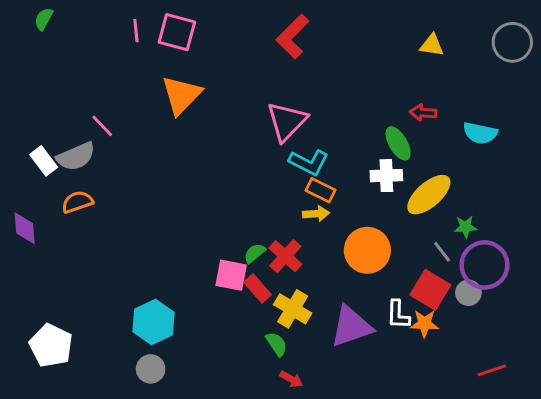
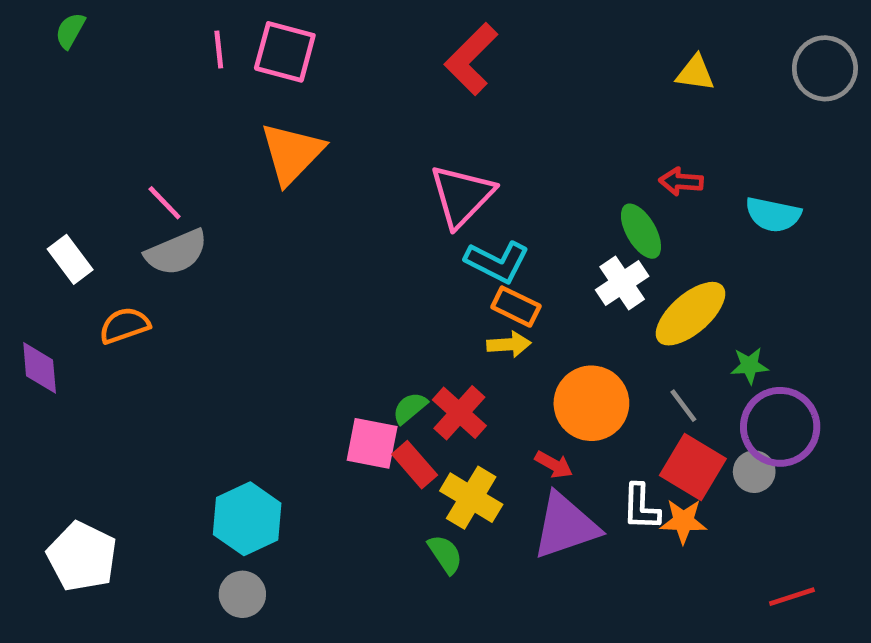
gray semicircle: (76, 157) -> (176, 252), moved
white cross: (386, 176) -> (622, 283), turned -32
gray line: (442, 252) -> (683, 406), moved
red arrow: (291, 379) -> (554, 465), moved

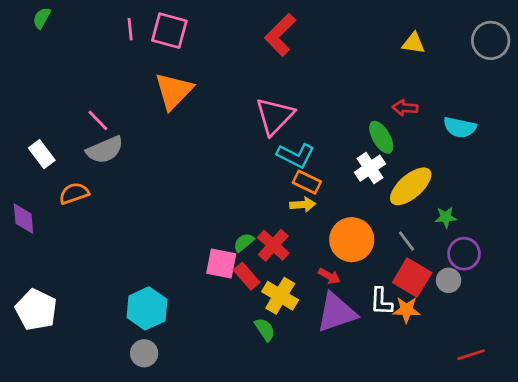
purple circle: (780, 427) -> (464, 254), size x0.7
white pentagon: (82, 557) -> (36, 310), moved

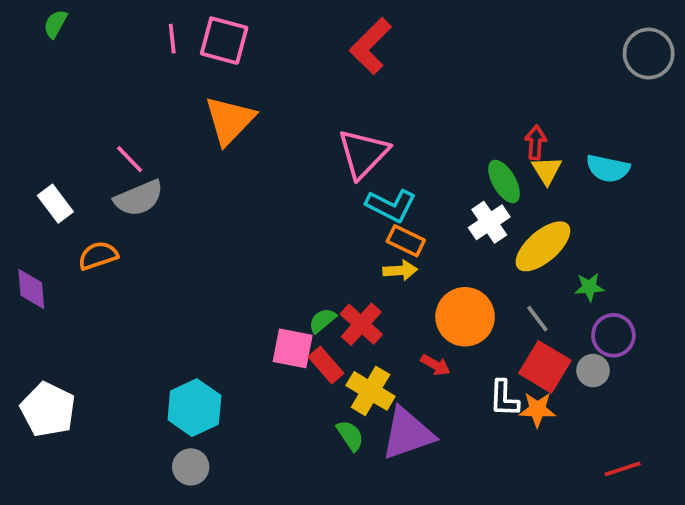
yellow triangle: (413, 43) -> (547, 170), moved, turned 50
red arrow: (405, 108) -> (536, 143), turned 90
purple triangle: (336, 313) -> (408, 434), moved

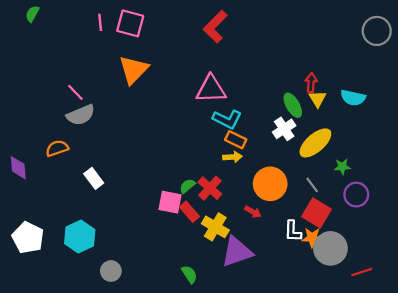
pink triangle: (363, 154) -> (211, 89), turned 44
white rectangle: (55, 204) -> (94, 178), moved
gray circle: (593, 371) -> (330, 248), moved, size x1.8
cyan hexagon: (194, 408) -> (80, 237), moved
green semicircle: (350, 435) -> (189, 274), moved

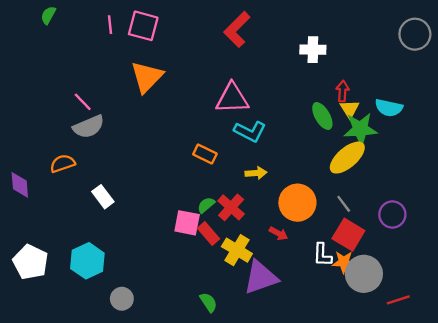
green semicircle: (32, 14) -> (48, 15), moved
white cross: (284, 129) -> (313, 50), moved, turned 35
orange rectangle: (236, 140) -> (205, 154), moved
green star: (342, 167) -> (360, 129), moved, size x1.8

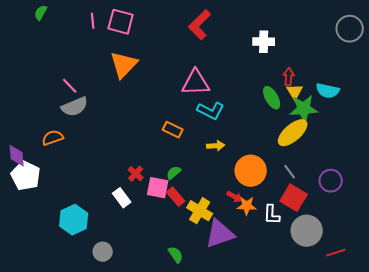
white rectangle: (103, 197) -> (122, 198), moved
red cross: (231, 207) -> (136, 174), moved, size x0.7
white pentagon: (30, 262) -> (26, 176), moved
orange star: (344, 262) -> (247, 206), moved

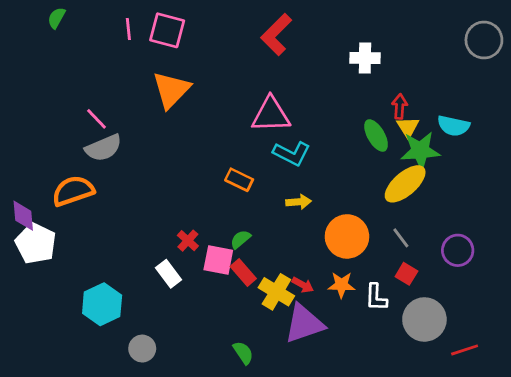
orange semicircle: (53, 138) -> (73, 191), size x1.4
red arrow: (235, 197) -> (303, 285), moved
red square: (294, 198) -> (406, 274), size x0.6

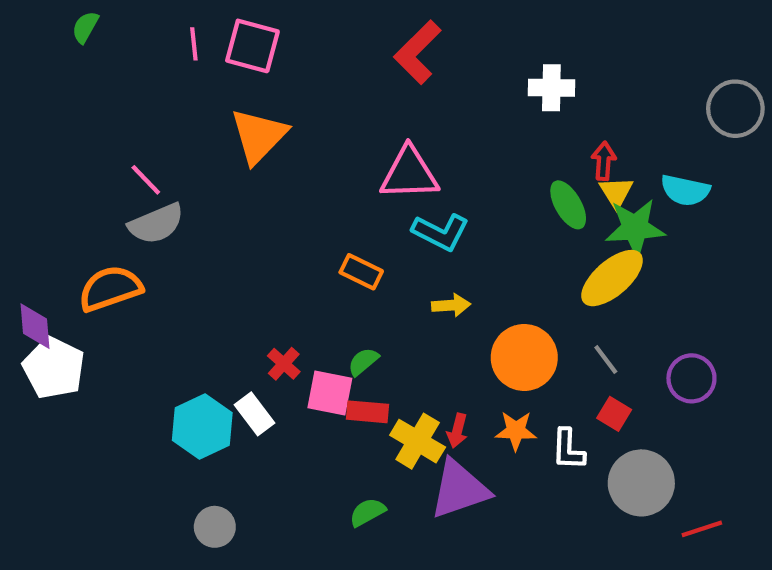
gray circle: (484, 40) -> (735, 109), moved
red rectangle: (243, 272) -> (367, 412), turned -44
red arrow: (303, 285) -> (457, 431), turned 75
cyan hexagon: (102, 304) -> (202, 426), moved
green semicircle: (243, 353) -> (367, 512), moved, turned -85

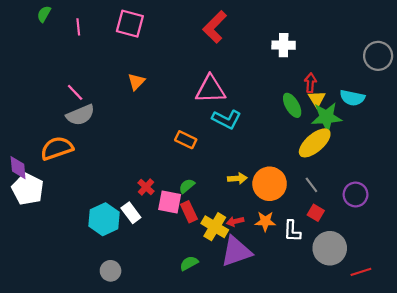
pink line: (194, 44) -> (78, 27), moved
orange triangle: (259, 136) -> (136, 82), moved, size x0.6
yellow arrow: (451, 305) -> (237, 178), moved
red rectangle: (367, 412) -> (189, 212), turned 60
red arrow: (457, 431) -> (235, 221), turned 63

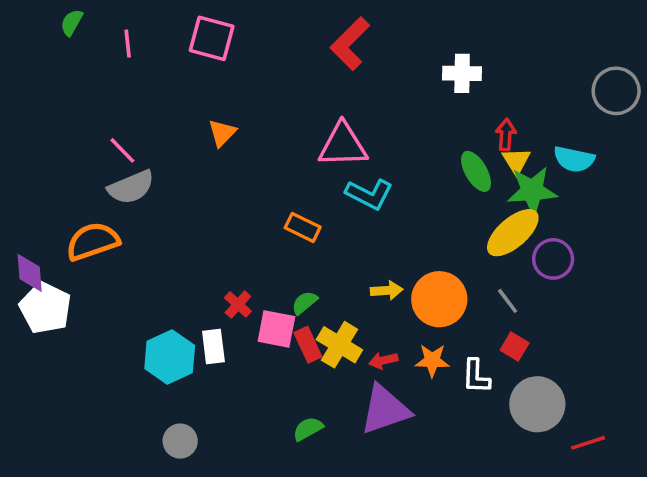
purple circle: (356, 195) -> (553, 259), moved
white rectangle: (131, 213) -> (213, 346), turned 30
yellow cross: (215, 227) -> (339, 345), moved

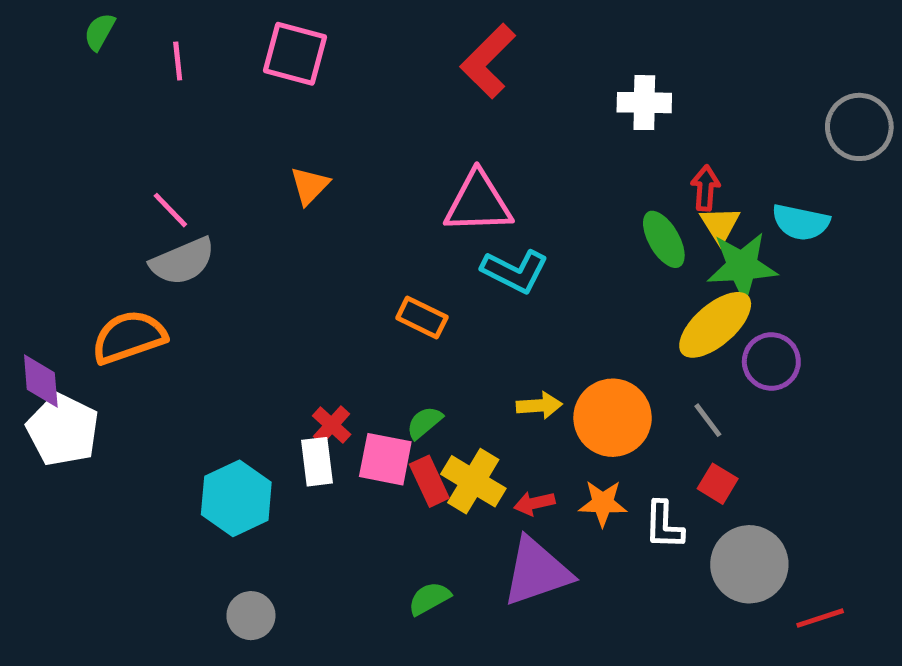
white rectangle: (213, 346) -> (317, 462), moved

